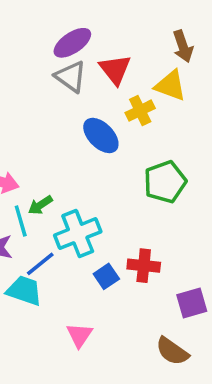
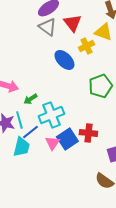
cyan line: (21, 221) -> (19, 120), moved
blue square: (106, 276) -> (67, 139), size x1.5
cyan trapezoid: (24, 291) -> (21, 147), turned 85
pink triangle: (80, 335) -> (52, 143), moved

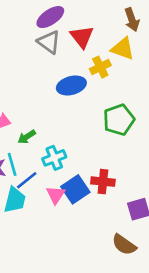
blue ellipse: (64, 60) -> (71, 85), turned -60
cyan cross: (51, 115) -> (54, 158), size x0.7

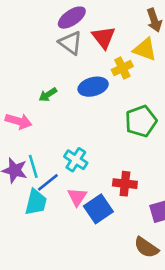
green arrow: (27, 137) -> (48, 95), moved
cyan cross: (54, 158) -> (76, 160), turned -35
blue square: (75, 189) -> (98, 209), moved

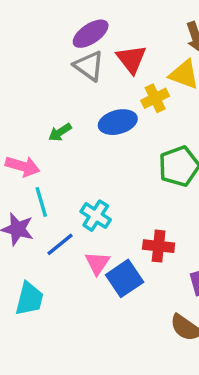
cyan line: (33, 166) -> (41, 202), moved
cyan trapezoid: (36, 202) -> (29, 299), moved

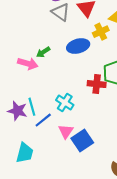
pink arrow: (23, 166) -> (28, 63), moved
cyan line: (41, 202) -> (32, 107), moved
red cross: (159, 246) -> (97, 84), moved

